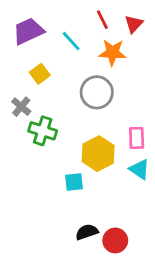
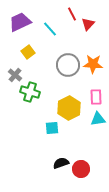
red triangle: (134, 24) -> (88, 24), moved
orange star: (112, 52) -> (93, 64), moved
cyan triangle: (139, 169) -> (98, 119), turned -42

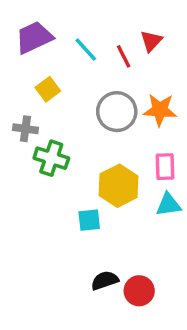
red line: (72, 14) -> (124, 56), moved
gray cross: (15, 75) -> (25, 129), turned -32

